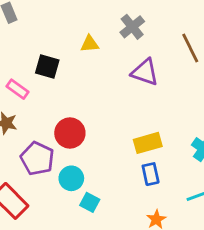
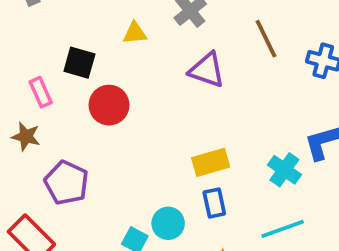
pink rectangle: (18, 89) -> (41, 92), turned 30
red circle: (70, 133) -> (109, 105), moved
cyan circle: (71, 178) -> (168, 223), moved

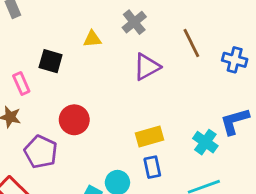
purple triangle: (207, 70) -> (147, 67), turned -48
red circle: (109, 105) -> (74, 120), moved

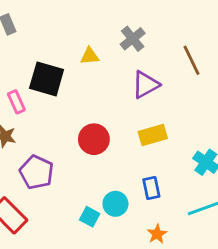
black square: (51, 61) -> (47, 79), size x1.4
red circle: (74, 120) -> (94, 139), moved
yellow rectangle: (150, 136) -> (153, 135), moved

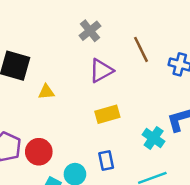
yellow triangle: (90, 56) -> (46, 92), moved
red circle: (94, 139) -> (39, 152), moved

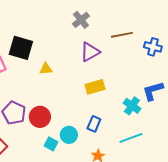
brown line: (141, 49) -> (122, 35), turned -75
blue rectangle: (106, 160) -> (94, 124), turned 35

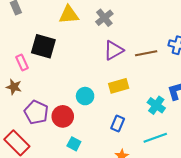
brown line: (122, 35) -> (146, 53), moved
yellow triangle: (46, 69) -> (69, 15), moved, size x1.5
cyan circle: (69, 135) -> (85, 96), moved

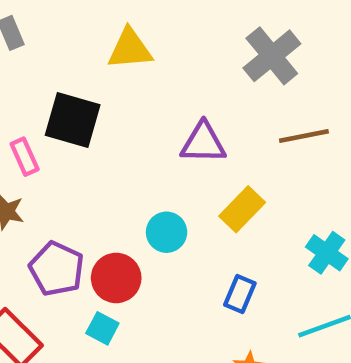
gray cross: (104, 18) -> (272, 56), moved, size x1.4
purple triangle: (114, 50) -> (203, 143), moved, turned 30
yellow rectangle: (119, 86) -> (242, 209), turned -30
cyan square: (74, 144) -> (102, 328), moved

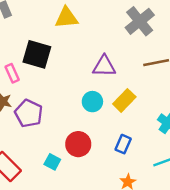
cyan circle: (167, 232) -> (92, 102), moved
purple pentagon: (57, 269) -> (29, 113), moved
red circle: (116, 278) -> (78, 144), moved

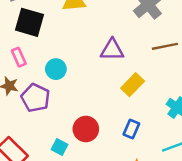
black square: (37, 54) -> (30, 22), moved
cyan circle: (92, 102) -> (56, 69), moved

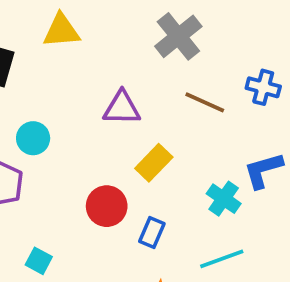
brown line: (165, 46) -> (205, 102), turned 35
red circle: (86, 129) -> (107, 206), moved

